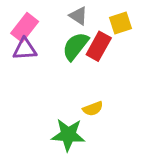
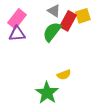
red rectangle: (99, 46) -> (68, 21), moved
green star: (68, 135) -> (47, 93), turned 30

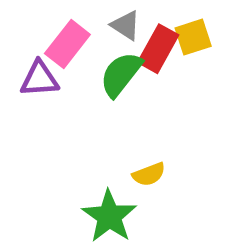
pink rectangle: (17, 19) -> (67, 44), moved

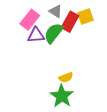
purple triangle: (39, 79) -> (36, 35), moved
green star: (109, 216) -> (62, 96), moved

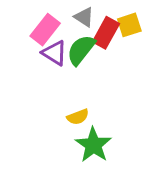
purple triangle: (36, 35) -> (54, 53), turned 36
yellow semicircle: (66, 77) -> (78, 117), moved

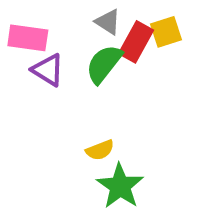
pink rectangle: (45, 30) -> (28, 38), moved, turned 60
purple triangle: (54, 53) -> (48, 70), moved

